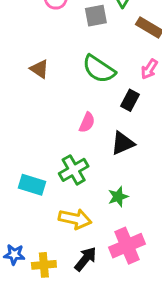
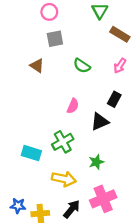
gray square: (96, 16) -> (55, 39), moved
green semicircle: (99, 69) -> (82, 66), size x0.7
black rectangle: (130, 100) -> (114, 99), moved

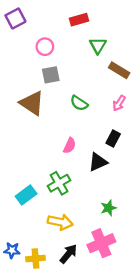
brown triangle: (37, 66) -> (32, 103), size x1.6
cyan rectangle: (31, 153) -> (26, 195), turned -54
green star: (96, 162) -> (108, 208), moved

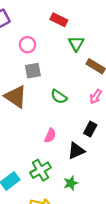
red rectangle: (79, 20) -> (59, 20), turned 42
green star: (108, 208) -> (71, 183), moved

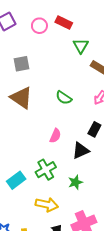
pink circle: (27, 45) -> (39, 26), moved
gray square: (33, 71) -> (21, 64), moved

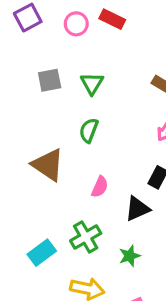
green triangle: (81, 46) -> (92, 83), moved
brown triangle: (21, 98) -> (48, 165), moved
green semicircle: (64, 98) -> (89, 130), moved, turned 77

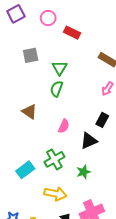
red rectangle: (112, 19) -> (72, 33), moved
green triangle: (92, 83) -> (60, 68), moved
brown triangle: (48, 165) -> (29, 112), size x0.7

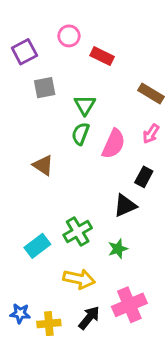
purple square: (16, 14) -> (24, 52), moved
pink semicircle: (64, 126) -> (114, 144), moved, size x1.5

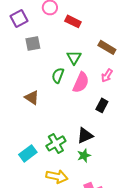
green triangle: (85, 105) -> (74, 57), moved
black triangle: (125, 206) -> (85, 135), moved

